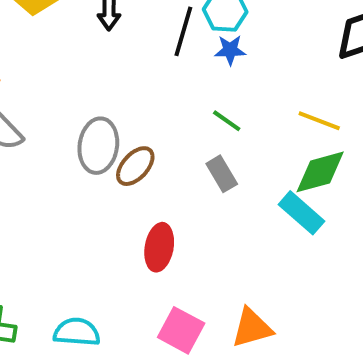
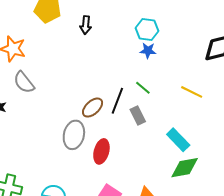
black line: (183, 31) -> (117, 101), moved
gray ellipse: (98, 146) -> (74, 135), moved
green diamond: (320, 172) -> (185, 168), moved

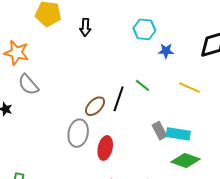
blue star: (148, 51) -> (166, 51), moved
gray rectangle: (138, 116) -> (159, 131), moved
cyan rectangle: (178, 140) -> (178, 134), turned -35
green diamond: (185, 168) -> (186, 160), turned 32

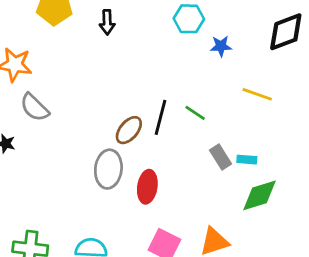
green line: (143, 85) -> (195, 113), moved
cyan rectangle: (178, 134) -> (247, 160), size x0.6
green diamond: (186, 160) -> (260, 195), turned -32

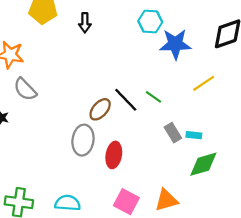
blue star: (221, 46) -> (175, 44), size x1.8
yellow line: (257, 94) -> (204, 83), turned -55
black line: (161, 117) -> (126, 100), turned -60

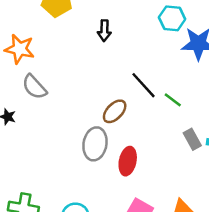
black arrow: (85, 23) -> (104, 31), moved
black line: (126, 100) -> (144, 85), moved

